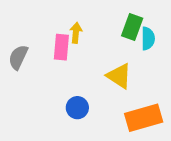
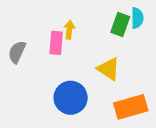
cyan semicircle: (148, 39) -> (137, 18), moved
blue circle: (77, 108) -> (71, 98), size x1.6

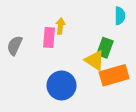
green rectangle: (120, 25) -> (105, 48), moved
orange rectangle: (131, 107) -> (114, 75), moved

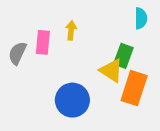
pink rectangle: (49, 37) -> (43, 42), moved
orange rectangle: (114, 75) -> (134, 88), turned -56

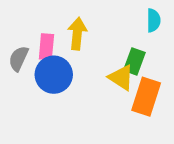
yellow arrow: (71, 30) -> (77, 34), size x1.5
blue circle: (72, 100) -> (54, 75), moved

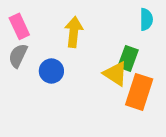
pink rectangle: (46, 47) -> (19, 26), moved, turned -30
blue circle: (54, 75) -> (51, 71), size x0.7

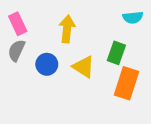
cyan semicircle: (146, 19) -> (133, 17), turned 84
yellow triangle: (115, 74) -> (83, 67), moved

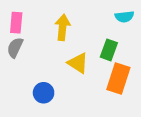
pink rectangle: (18, 24) -> (16, 23), turned 30
blue circle: (47, 64) -> (44, 93), moved

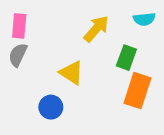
yellow arrow: (63, 27) -> (96, 29), moved, turned 35
yellow triangle: (78, 63) -> (71, 73), moved

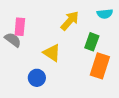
pink rectangle: (19, 26) -> (20, 27), moved
gray semicircle: (18, 55) -> (13, 40), turned 102

